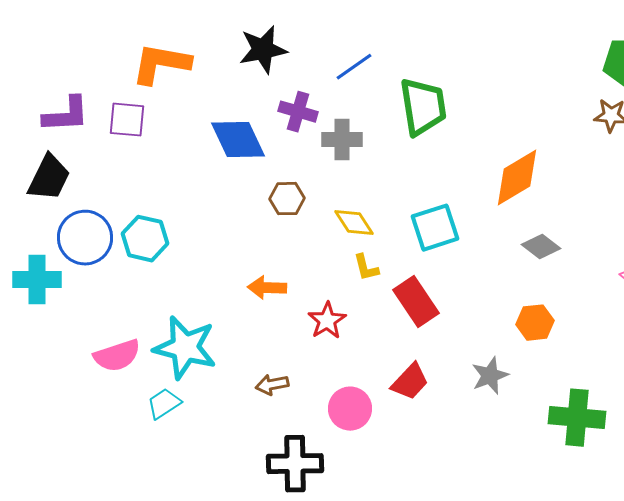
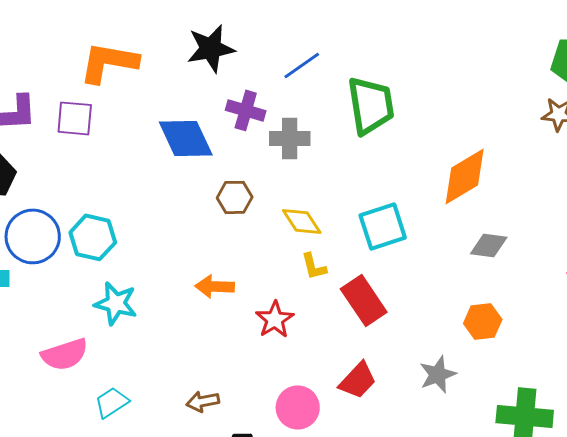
gray diamond: (541, 247) -> (489, 245), turned -30
cyan star: (185, 348) -> (116, 303), moved, size x0.7
brown arrow: (272, 385) -> (203, 401), moved

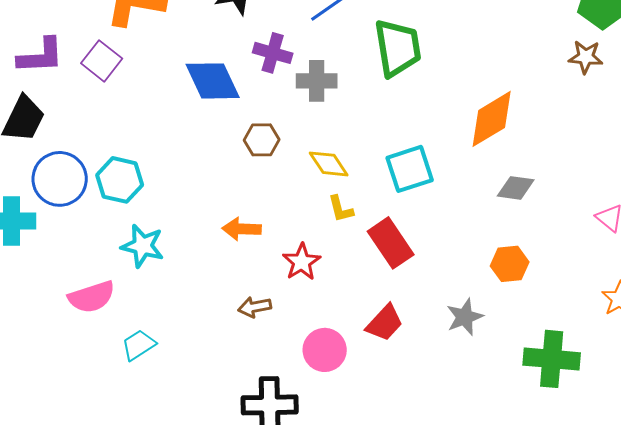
purple square: (75, 118) -> (102, 61), turned 33
brown arrow: (203, 401) -> (255, 307), moved

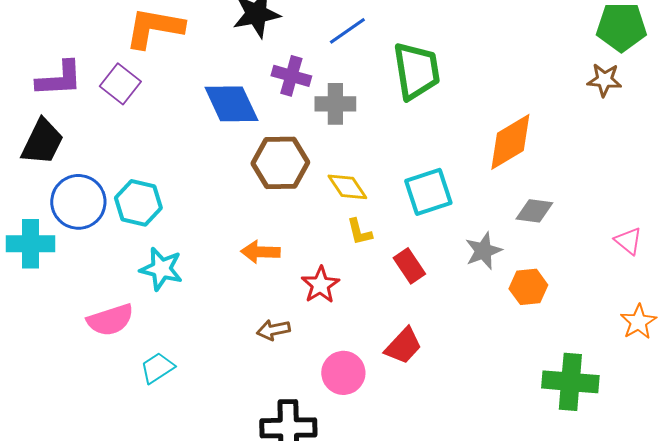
brown hexagon: (262, 140) -> (280, 163), size x1.6
red rectangle: (391, 243) -> (409, 266), size x0.7
gray star: (465, 317) -> (483, 251), moved

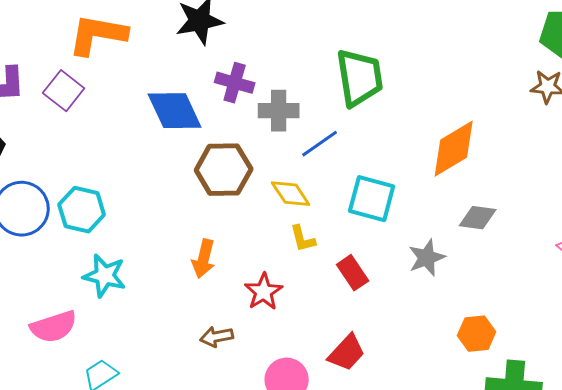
blue line: (347, 31) -> (320, 144), moved
cyan square: (428, 192) -> (372, 199), turned 33
orange arrow: (260, 252) -> (204, 259), turned -78
orange hexagon: (528, 287) -> (477, 334), moved

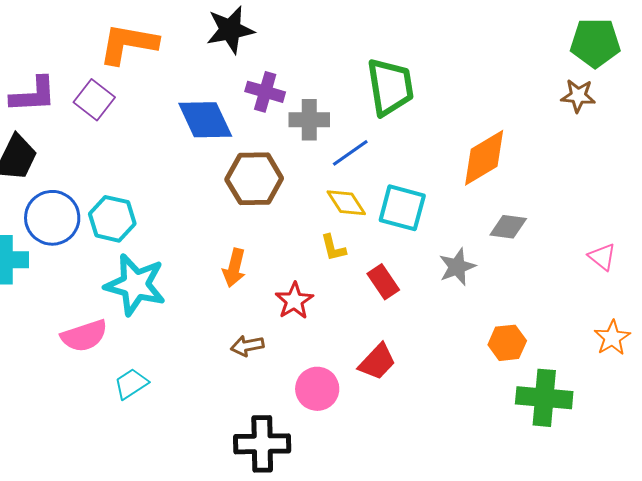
yellow diamond: (291, 194) -> (346, 203), moved
cyan star: (105, 276) -> (135, 285), size x1.4

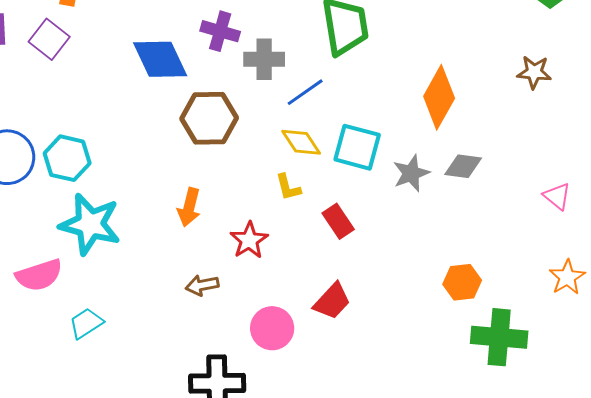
brown star: (578, 96) -> (534, 72), moved
orange diamond: (484, 158) -> (439, 97), turned -30
gray star: (457, 267) -> (411, 173), moved

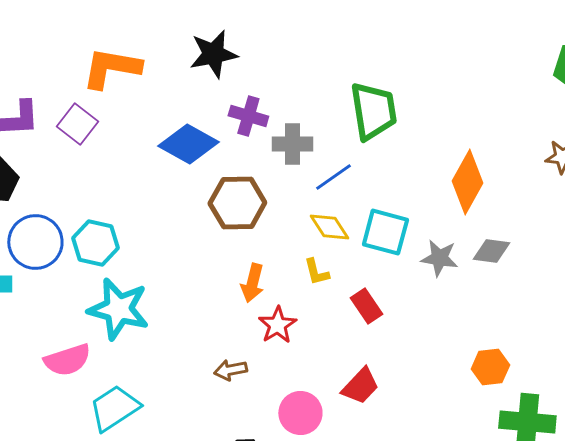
blue diamond: (160, 59) -> (188, 144), turned -36
gray star: (411, 173) -> (439, 258), turned 30
orange arrow: (189, 207) -> (252, 283), moved
cyan trapezoid: (86, 323) -> (114, 408), size x1.5

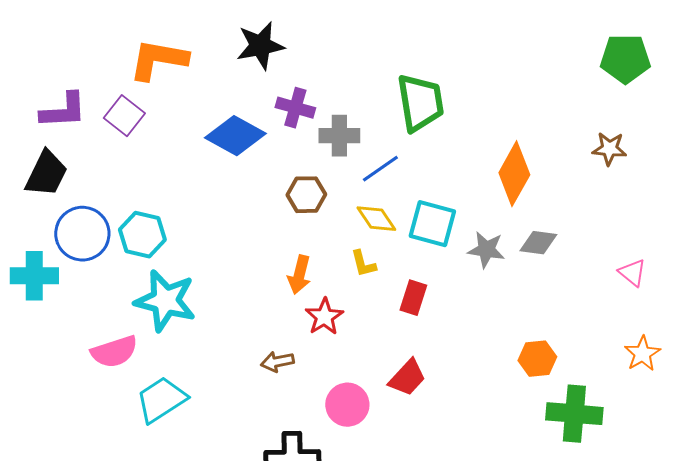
brown hexagon: (237, 203) -> (306, 195), moved, size x0.7
red rectangle: (366, 306) -> (413, 298), turned 52

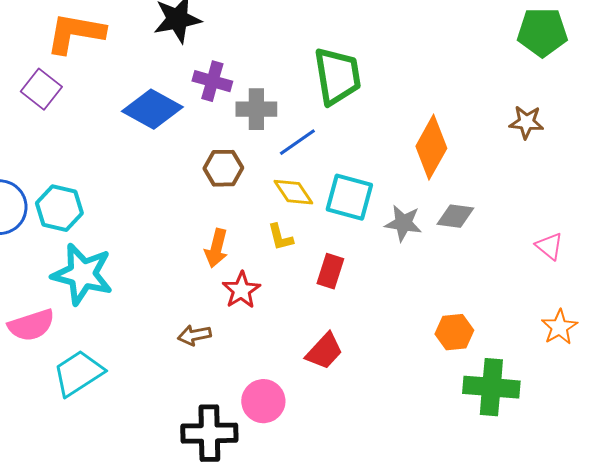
pink circle: (347, 405) -> (263, 401), moved

